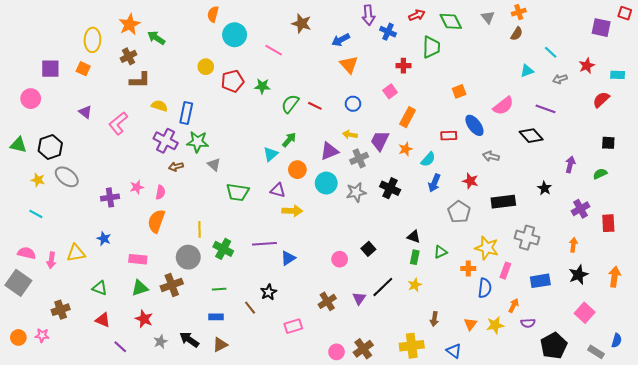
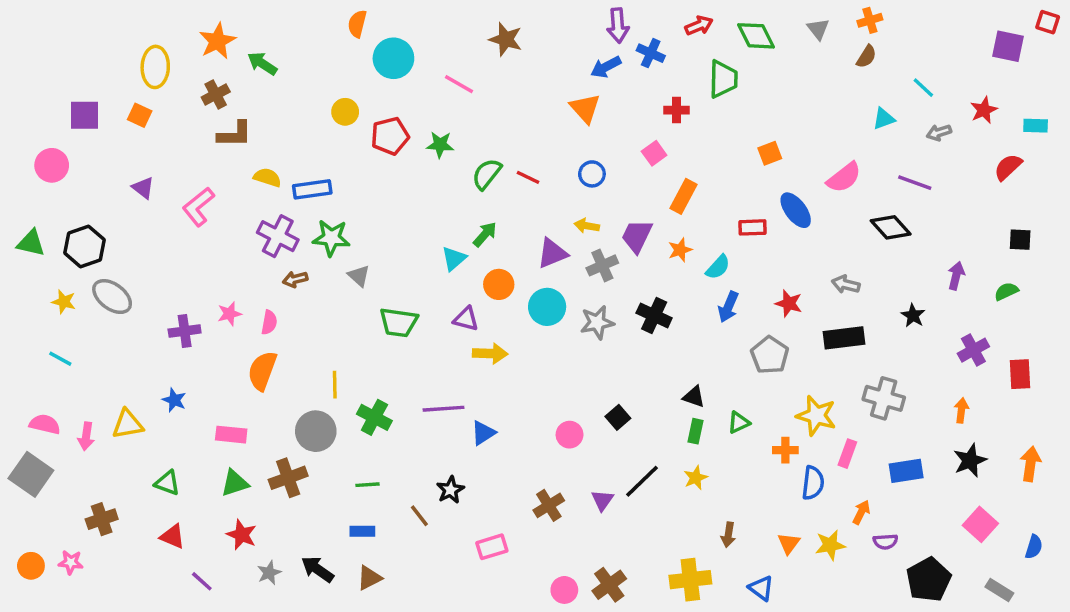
blue arrow: (341, 40) -> (606, 67), moved
blue rectangle: (186, 113) -> (312, 189), turned 70
gray arrow: (491, 156) -> (846, 284), moved
blue semicircle: (617, 341) -> (1034, 547), moved

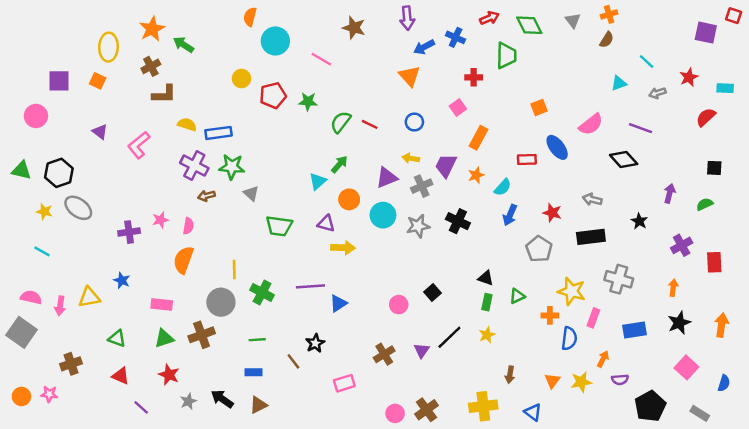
purple arrow: (618, 25) -> (407, 18), moved

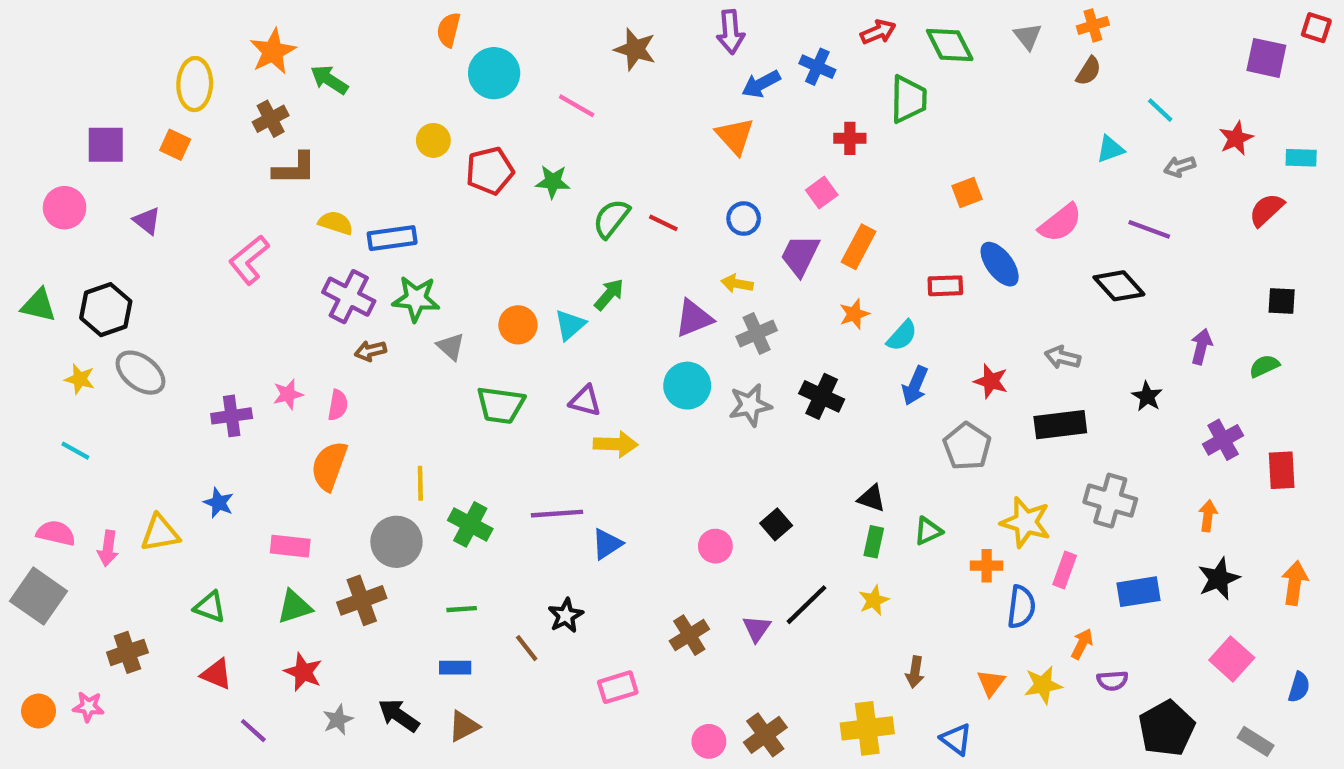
purple triangle: (100, 132) -> (147, 221), moved
purple trapezoid: (446, 166) -> (800, 255), moved
orange circle: (349, 199) -> (518, 325), moved

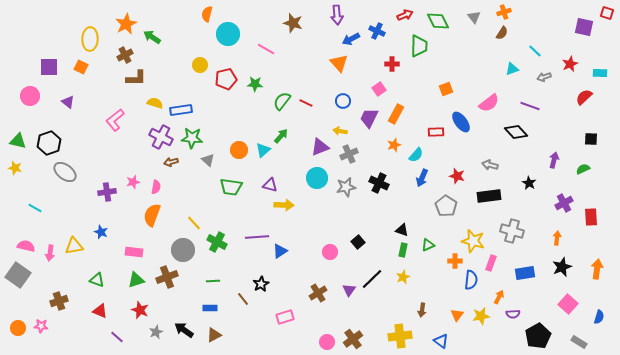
yellow star: (80, 379) -> (15, 168), moved
yellow line: (420, 483) -> (194, 223), turned -42

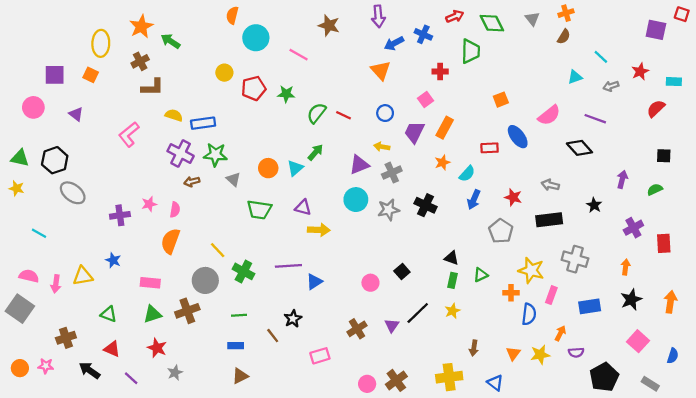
black arrow: (184, 330) -> (90, 370), moved

